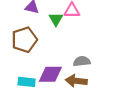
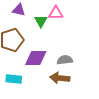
purple diamond: (50, 74) -> (36, 58), moved

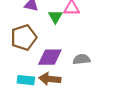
brown arrow: (60, 78) -> (50, 79), moved

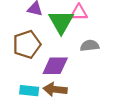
green triangle: (55, 17) -> (61, 22), size x1.6
gray semicircle: (81, 59) -> (90, 46), moved

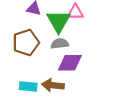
gray semicircle: (90, 46) -> (60, 44), moved
purple diamond: (55, 66) -> (70, 63), moved

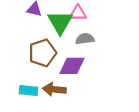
brown pentagon: (26, 43) -> (43, 53), moved
gray semicircle: (60, 44) -> (85, 39), moved

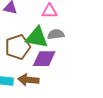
green triangle: (60, 22) -> (37, 37), moved, turned -50

